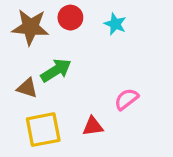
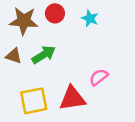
brown triangle: (27, 88) -> (14, 56), moved
red triangle: (93, 126) -> (72, 98), size x1.6

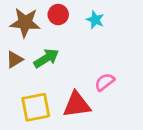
brown triangle: (14, 56) -> (15, 60), turned -49

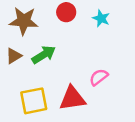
red circle: (58, 15) -> (66, 12), moved
cyan star: (95, 20) -> (101, 18), moved

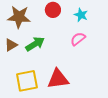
pink semicircle: (99, 77) -> (78, 39), moved

